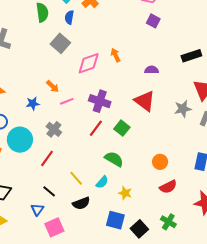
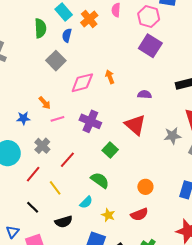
purple square: (153, 21) -> (150, 46), size x1.6
red line: (96, 128) -> (67, 160), moved
yellow line: (76, 178) -> (55, 188), moved
red semicircle: (168, 187) -> (139, 214), moved
blue triangle: (37, 209) -> (13, 232), moved

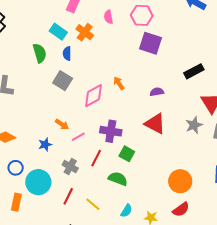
green square: (110, 150) -> (127, 154), moved
red line: (67, 160) -> (96, 158), moved
green semicircle: (100, 180) -> (118, 179), moved
orange circle: (145, 187) -> (180, 181), size x1.5

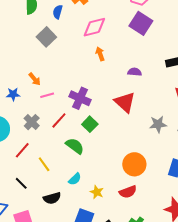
pink diamond: (94, 96) -> (94, 27), moved
gray star: (194, 125) -> (158, 124), moved

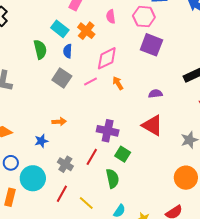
orange arrow: (35, 79) -> (59, 122), turned -40
pink line: (47, 95) -> (90, 82), moved
green semicircle: (75, 146) -> (112, 179), turned 54
orange circle: (134, 164) -> (186, 178), moved

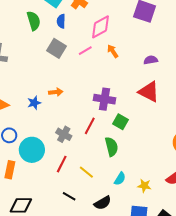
blue star: (41, 141) -> (34, 103), moved

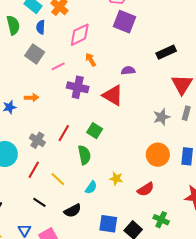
pink line: (85, 51) -> (58, 66), moved
red triangle: (149, 92) -> (113, 95), moved
purple cross: (105, 99) -> (78, 87), moved
yellow star: (144, 186) -> (116, 179), moved

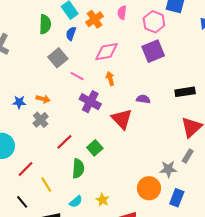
purple square: (125, 22) -> (153, 51), turned 30
pink line: (58, 66) -> (77, 76), turned 40
gray star: (162, 117) -> (168, 169), moved
gray cross: (37, 140) -> (41, 120), moved

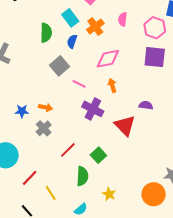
purple square: (153, 51) -> (155, 57), turned 30
yellow star: (102, 200) -> (109, 194), moved

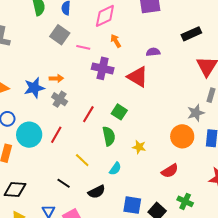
blue star: (22, 111) -> (34, 88), size x1.5
red line: (30, 178) -> (56, 135), moved

